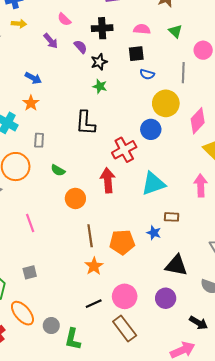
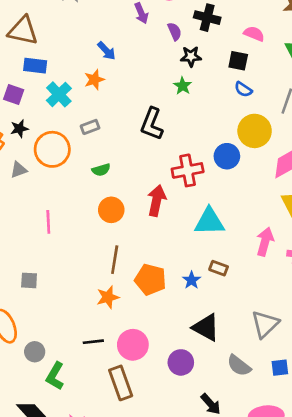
gray rectangle: (39, 140) -> (90, 127), turned 48
green semicircle: (58, 170) -> (101, 170), turned -64

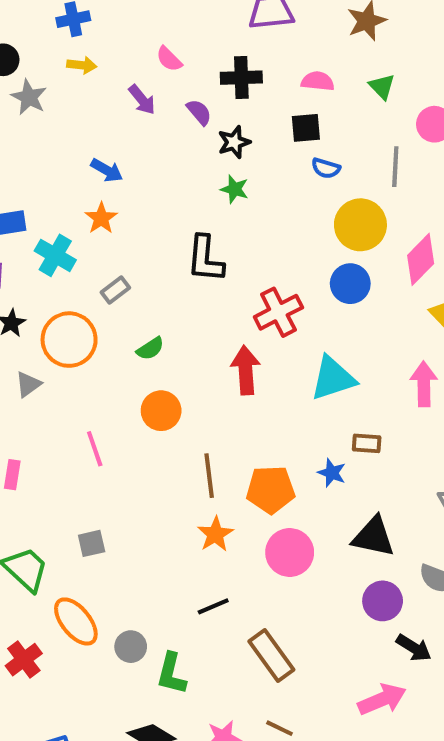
blue circle: (227, 156) -> (350, 284), moved
orange circle: (111, 210) -> (161, 411), moved
pink circle: (133, 345) -> (290, 552), moved
purple circle: (181, 362) -> (383, 601), moved

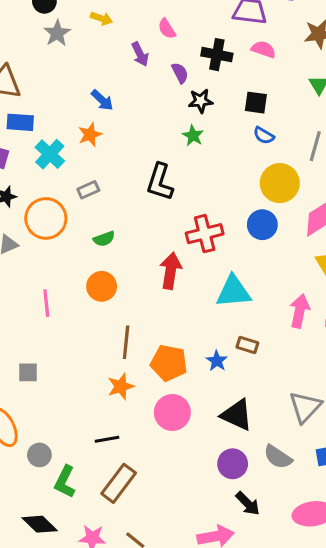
pink semicircle: (318, 81) -> (264, 49), moved
brown rectangle: (271, 656) -> (119, 483), moved, turned 60

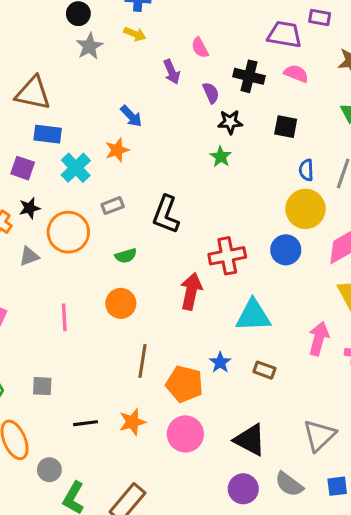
blue semicircle: (264, 136) -> (306, 170), moved, turned 55
black L-shape: (160, 182) -> (166, 214), moved
blue star: (217, 361) -> (220, 362), moved
orange star: (121, 386) -> (132, 422), moved
black line: (107, 439) -> (85, 423), moved

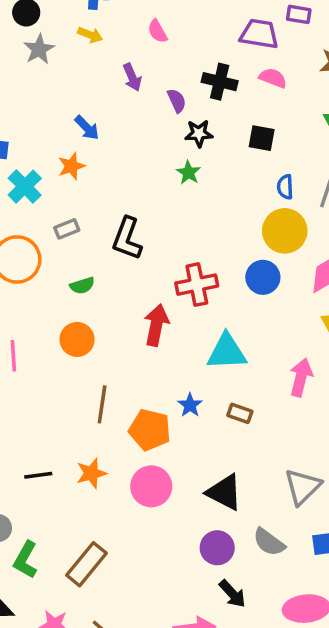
pink semicircle: (200, 48) -> (158, 31), moved

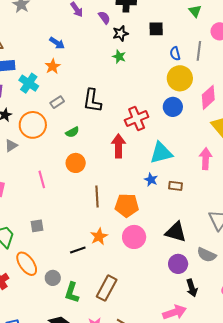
blue star: (190, 405) -> (151, 180), moved
black line: (38, 475) -> (78, 250), moved
black arrow: (232, 594) -> (192, 288), turned 36

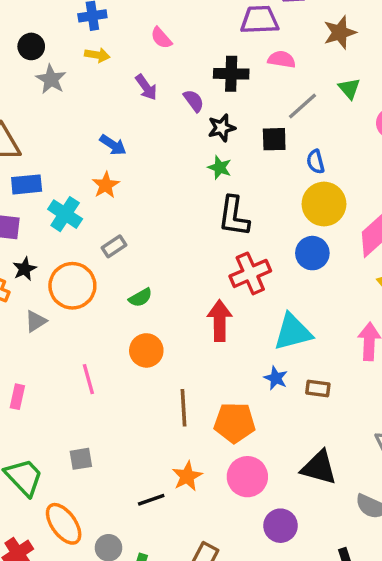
black square: (156, 29) -> (274, 139), moved
gray line: (199, 51) -> (303, 106), moved, turned 42
black L-shape: (92, 101) -> (234, 216), moved
purple circle: (178, 264) -> (280, 526), moved

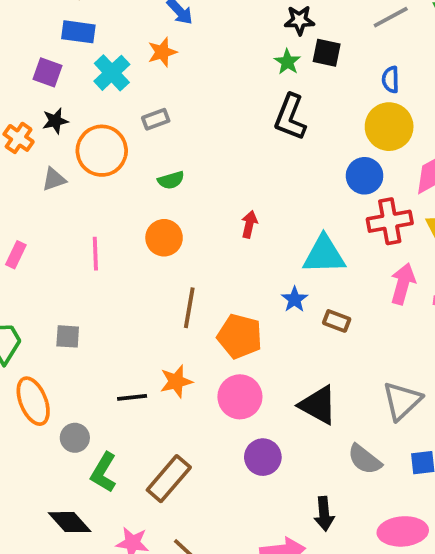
black square: (274, 139) -> (327, 53), moved
red cross: (250, 273) -> (390, 221), moved
red arrow: (220, 321) -> (249, 224), size x0.6

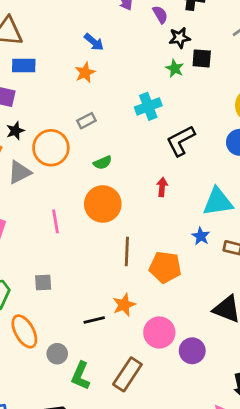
cyan cross: (112, 73) -> (148, 106), moved, turned 30
black L-shape: (290, 117) -> (181, 141), moved, turned 48
gray triangle: (54, 179) -> (19, 172), size x1.4
orange circle: (164, 238) -> (103, 204), size x1.4
pink circle: (240, 397) -> (159, 333), moved

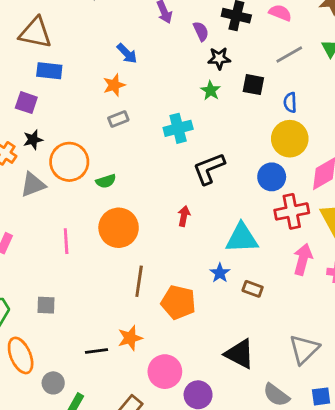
black square: (202, 58) -> (253, 85), moved
gray rectangle: (86, 121) -> (118, 119), moved
green semicircle: (103, 163) -> (106, 181), moved

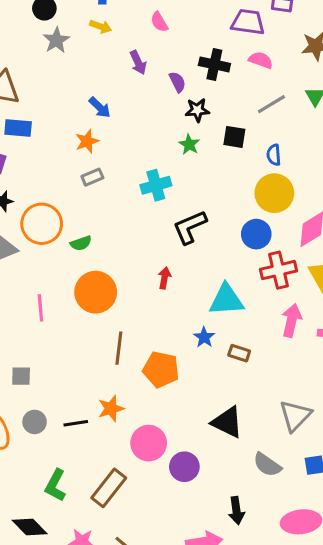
gray circle: (53, 383) -> (35, 422), moved

